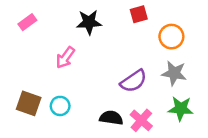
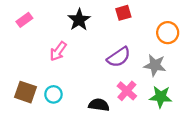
black star: (89, 22) -> (79, 20), turned -30
orange circle: (171, 37) -> (168, 33), moved
purple semicircle: (133, 81) -> (119, 57), moved
pink cross: (141, 120) -> (127, 91), moved

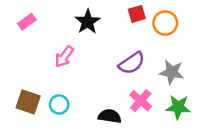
orange circle: (168, 33) -> (165, 23), moved

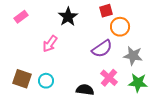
orange circle: (165, 23) -> (120, 27), moved

